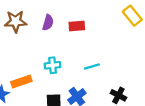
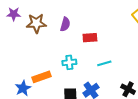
red rectangle: (77, 26) -> (90, 38), moved

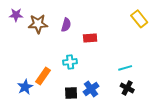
cyan line: (104, 63) -> (125, 68), moved
orange rectangle: (41, 77) -> (43, 76), turned -36

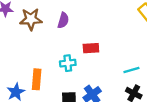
red rectangle: (90, 38) -> (91, 48), moved
orange rectangle: (43, 76) -> (37, 79), turned -30

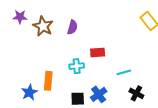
brown star: (31, 19) -> (43, 26), turned 30
cyan line: (131, 70) -> (124, 72), moved

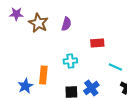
red rectangle: (98, 52) -> (97, 43), moved
cyan line: (124, 72) -> (115, 67), turned 40

